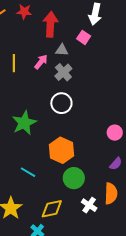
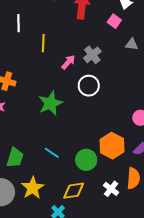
gray triangle: (62, 50) -> (132, 44), moved
pink arrow: (41, 62) -> (68, 62), moved
orange hexagon: (62, 150) -> (112, 146), moved
green circle: (74, 178) -> (86, 160), moved

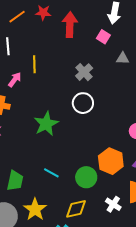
pink arrow: (68, 62) -> (15, 80), moved

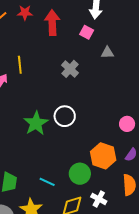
white circle: (83, 103) -> (65, 116), moved
cyan line: (51, 173) -> (47, 182), moved
white cross: (113, 204) -> (99, 199), moved

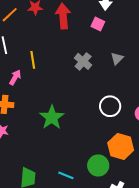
gray triangle: (107, 53) -> (117, 58), moved, turned -40
white circle: (65, 116) -> (110, 106), moved

